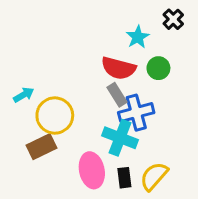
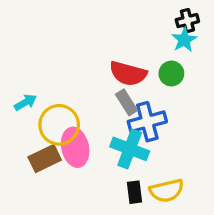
black cross: (173, 19) -> (187, 21), turned 30
cyan star: (138, 37) -> (184, 40), moved
pink ellipse: (92, 170) -> (75, 147), moved
yellow semicircle: (154, 176) -> (167, 191), turned -144

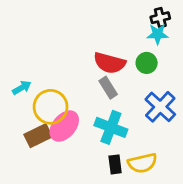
cyan star: (184, 40) -> (158, 34), turned 30
blue cross: (147, 122) -> (160, 107), moved, turned -32
pink ellipse: (75, 147) -> (64, 126), turned 52

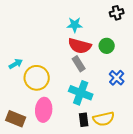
cyan star: (158, 34) -> (75, 25), moved
blue cross: (160, 107) -> (117, 78), size x0.7
pink ellipse: (64, 126) -> (44, 110), moved, turned -35
brown rectangle: (38, 136) -> (16, 119), moved, turned 48

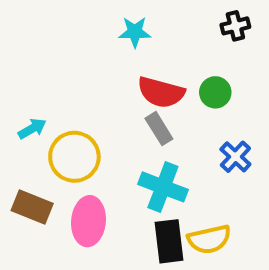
cyan star: (75, 25) -> (135, 32), moved
brown rectangle: (16, 119) -> (32, 207), moved
black rectangle: (84, 120) -> (169, 241), size x1.5

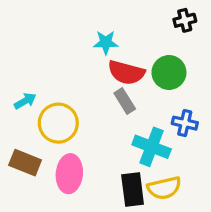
cyan star: (135, 32) -> (106, 42), moved
green circle: (215, 92) -> (169, 72), size x1.4
blue cross: (235, 157) -> (185, 123), turned -30
cyan cross: (163, 187) -> (152, 147), moved

